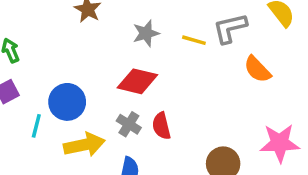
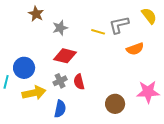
gray star: (146, 33) -> (60, 28), moved
orange semicircle: (257, 69) -> (135, 49), turned -66
gray cross: (129, 124) -> (60, 81), turned 32

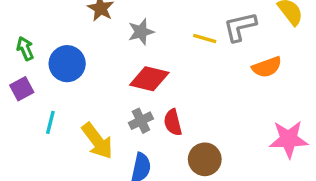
blue circle: (24, 68) -> (67, 64), moved
yellow arrow: (34, 93) -> (97, 141), turned 65
brown circle: (115, 104) -> (205, 159), moved

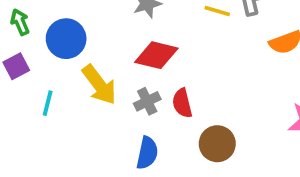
yellow arrow: (97, 141) -> (99, 85), moved

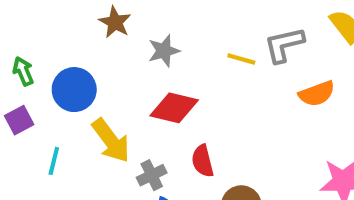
gray cross: (147, 101) -> (152, 175), moved

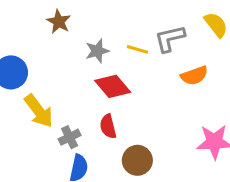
brown star: (115, 22) -> (59, 22), moved
gray star: (164, 51) -> (97, 51), moved
red diamond: (174, 108) -> (113, 86), moved, turned 36

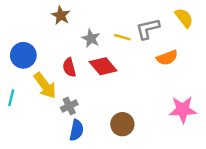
gray star: (97, 51) -> (91, 38), turned -30
red semicircle: (108, 126) -> (69, 67), moved

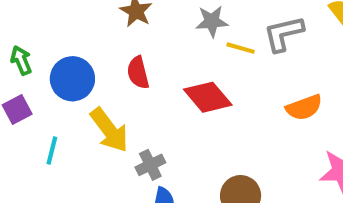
gray star: (91, 38) -> (212, 21), moved, turned -30
orange semicircle: (167, 58) -> (304, 107), moved
red semicircle: (69, 67) -> (138, 73), moved

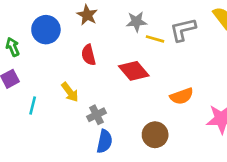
blue circle: (72, 79) -> (46, 30), moved
orange semicircle: (304, 107) -> (182, 96), moved
yellow arrow: (109, 130) -> (70, 92), size x0.7

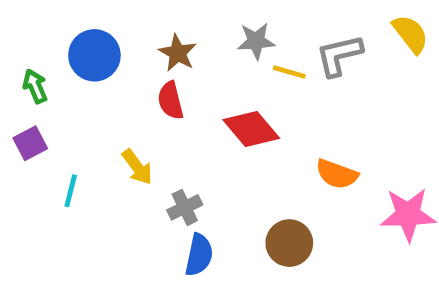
brown star: (87, 15) -> (178, 53), moved
orange semicircle: (182, 96) -> (337, 174), turned 40

